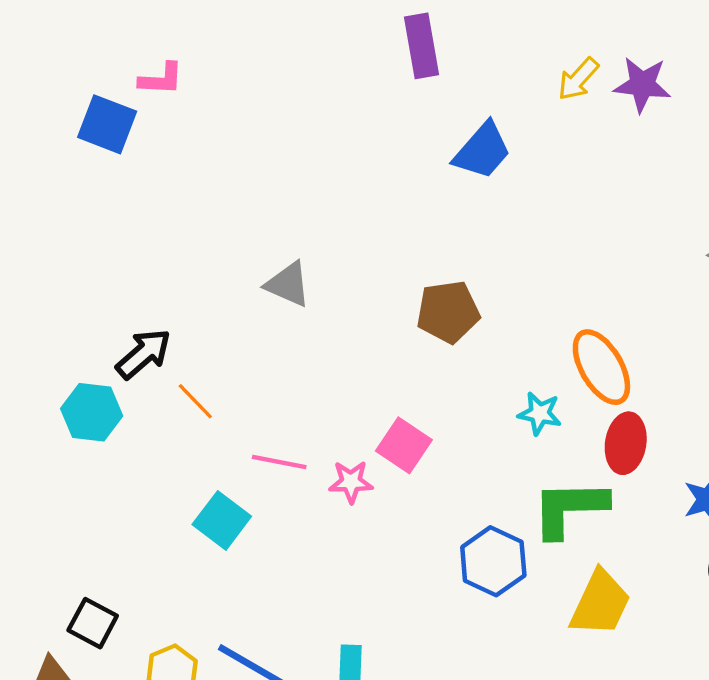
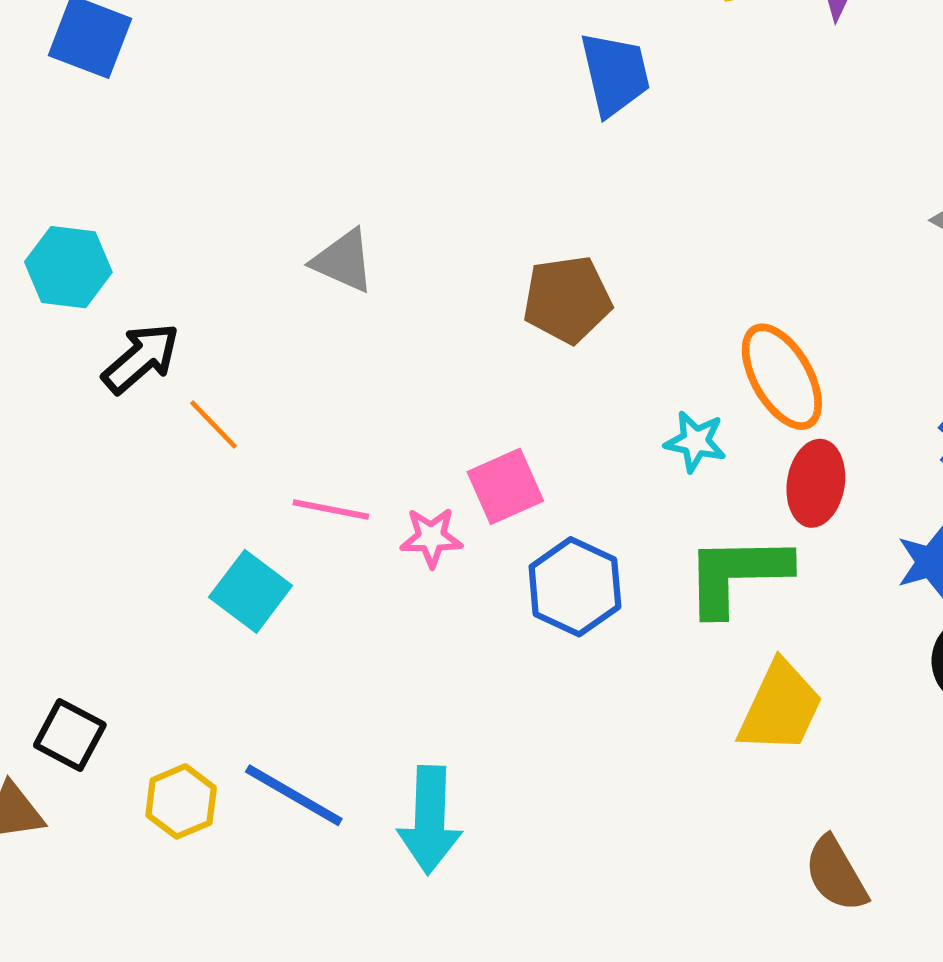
blue trapezoid: (482, 151) -> (615, 74), turned -54
cyan hexagon: (92, 412) -> (68, 267), moved
pink square: (404, 445) -> (505, 486), turned 32
blue hexagon: (493, 561) -> (575, 587), moved

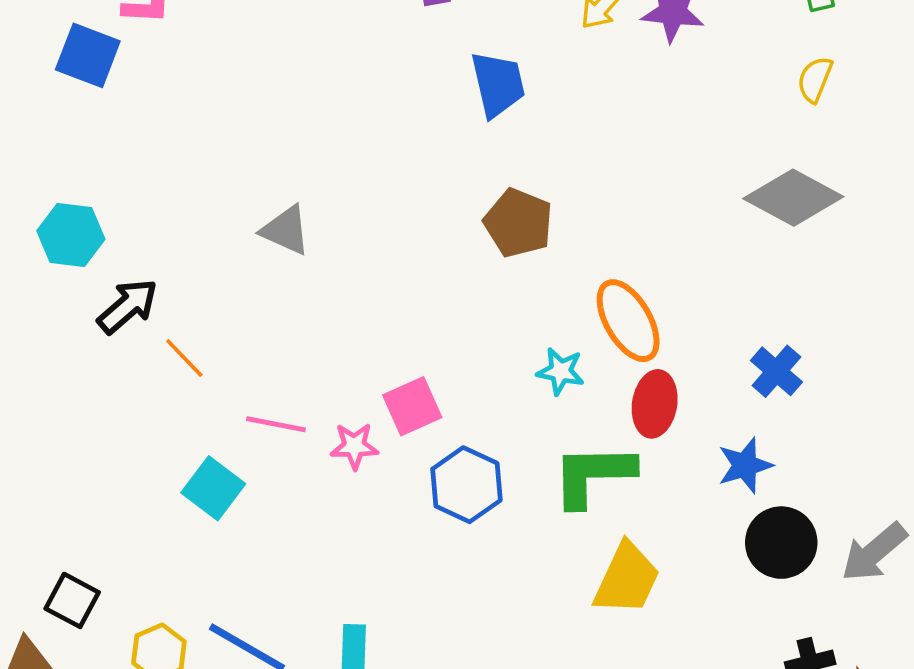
brown pentagon: (567, 299) -> (518, 223), moved, turned 30

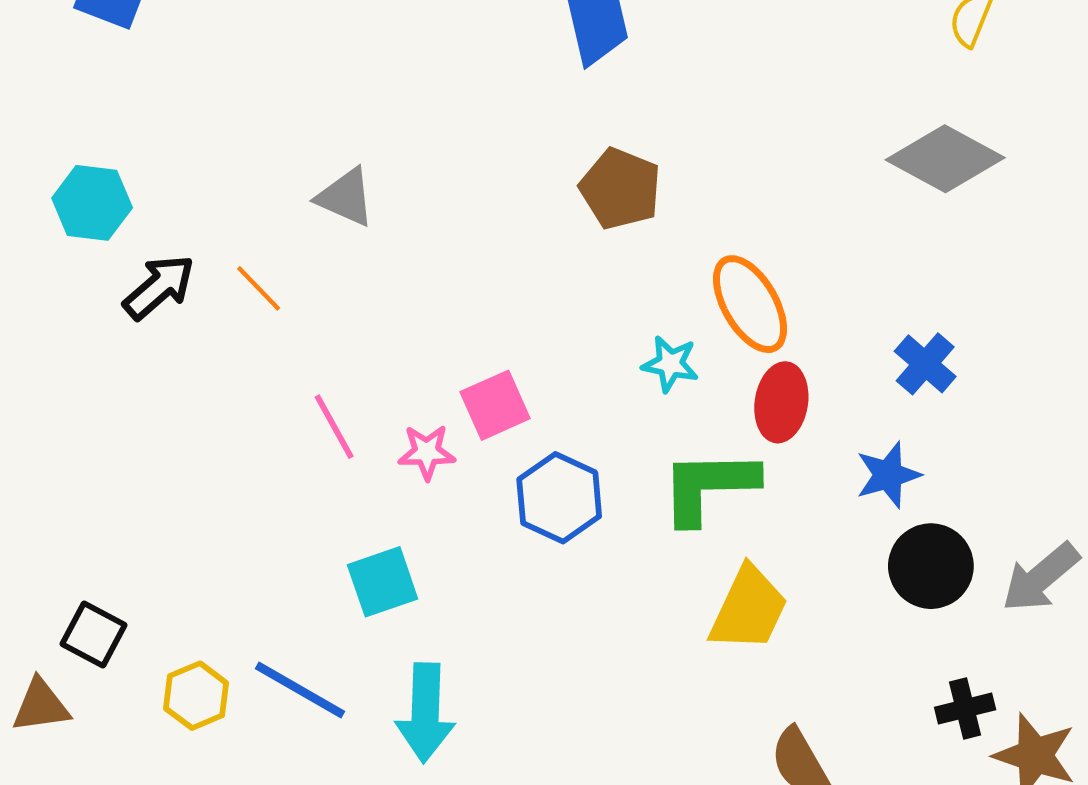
orange line: (184, 358) -> (259, 288), moved
pink line: (276, 424) -> (334, 427), turned 50
cyan square: (213, 488) -> (383, 582), moved, turned 34

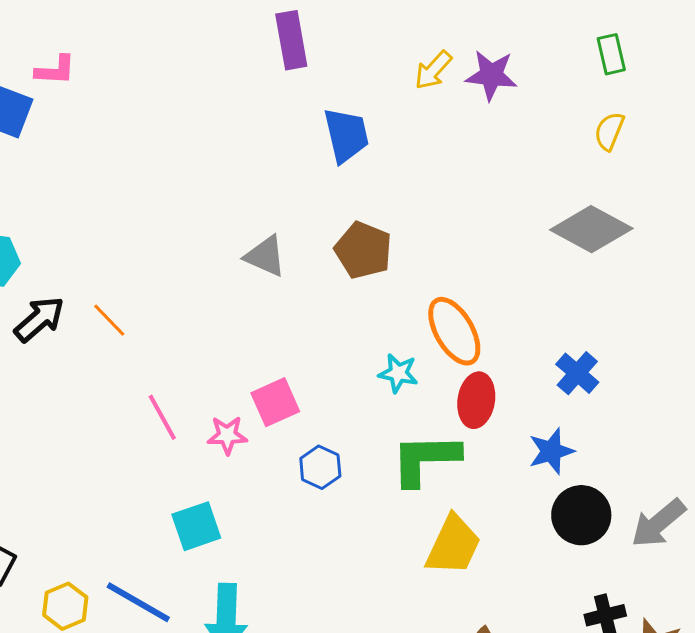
gray triangle: (346, 197) -> (265, 256), moved
blue hexagon: (559, 498) -> (320, 467), size x0.7

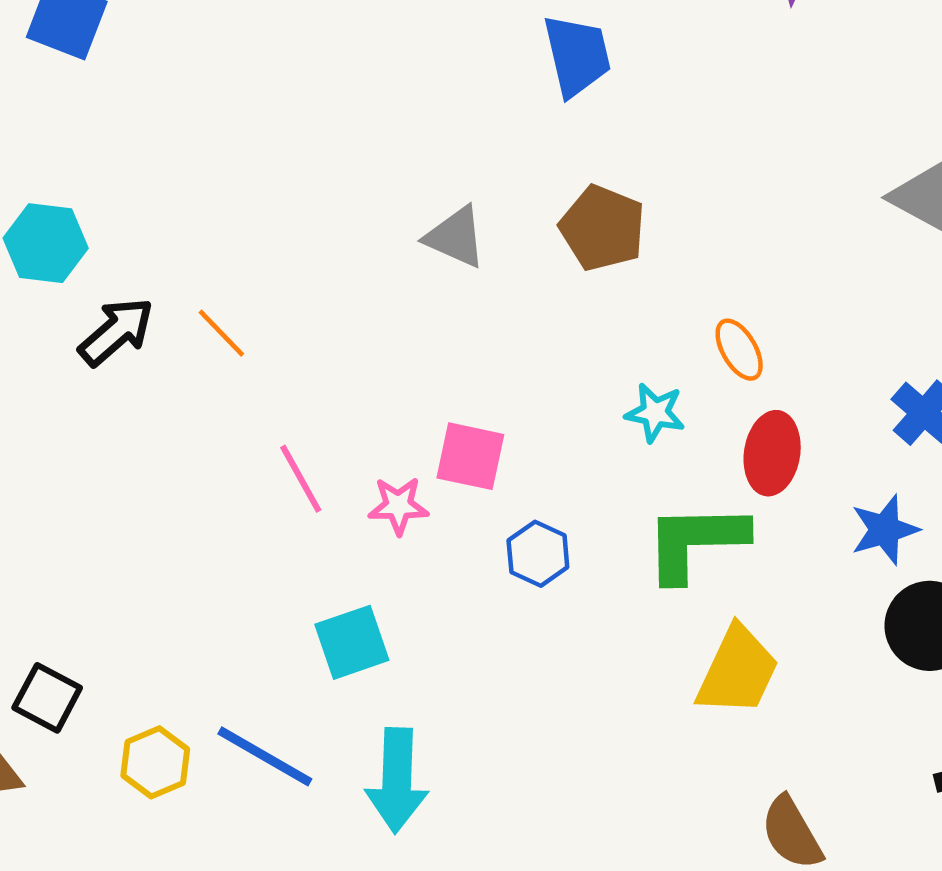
orange ellipse: (454, 331) -> (739, 350), size x0.6
pink square: (275, 402) -> (470, 456), turned 36

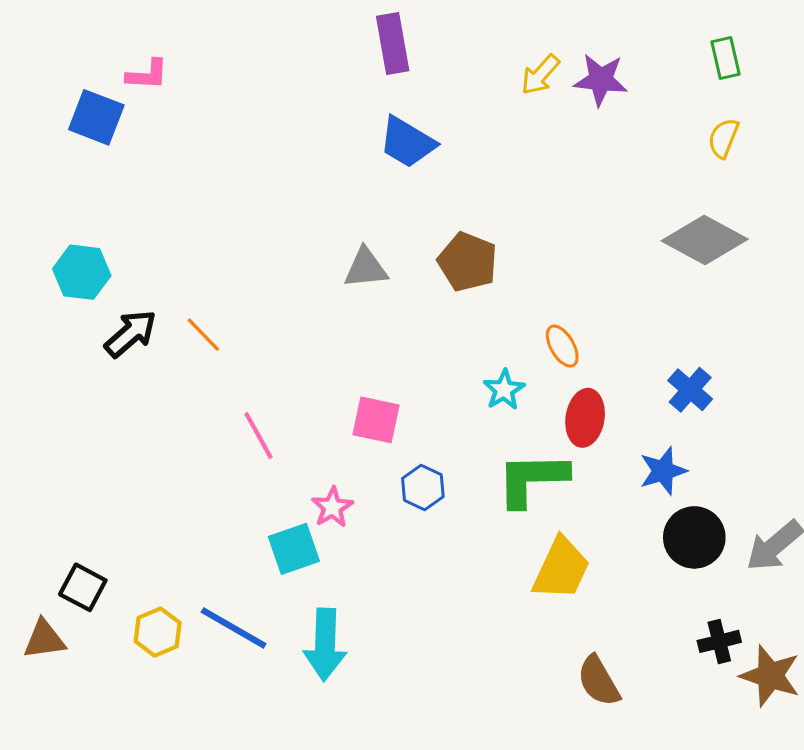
blue trapezoid: (577, 55) -> (407, 142), moved, turned 134
gray triangle: (455, 237) -> (366, 268), turned -30
cyan star: (655, 413) -> (504, 390), turned 30
pink star: (398, 506) -> (332, 507), moved, turned -30

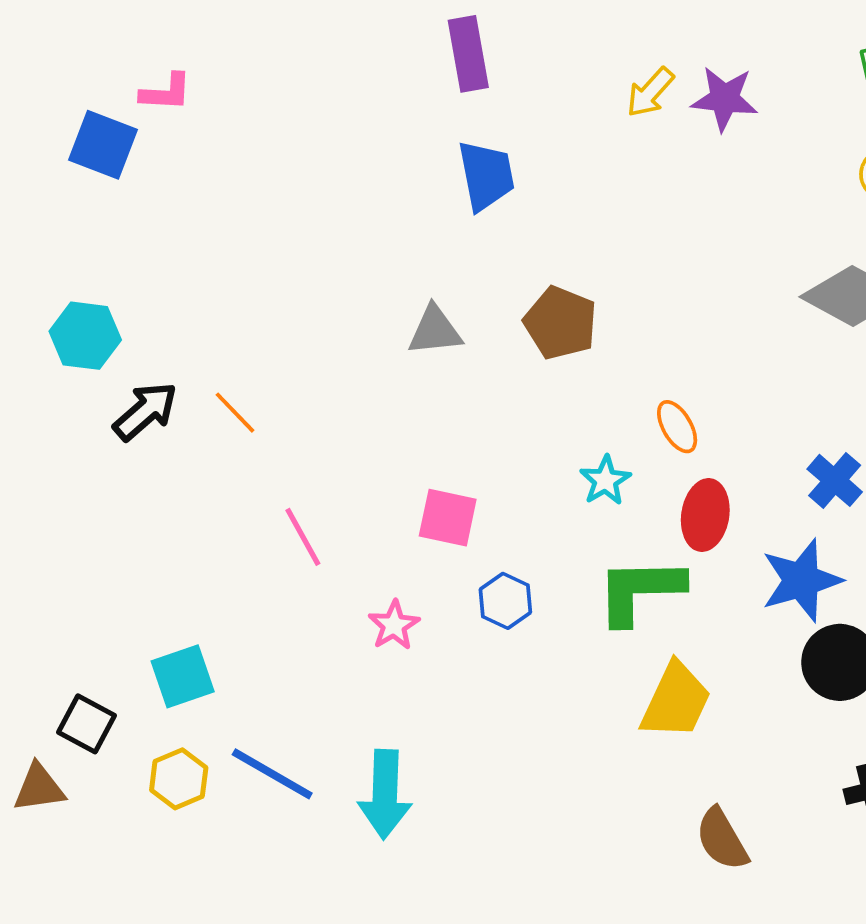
blue trapezoid: (407, 142) -> (486, 176), turned -132
blue star: (663, 471) -> (801, 580), size x1.4
cyan square: (294, 549) -> (183, 676), moved

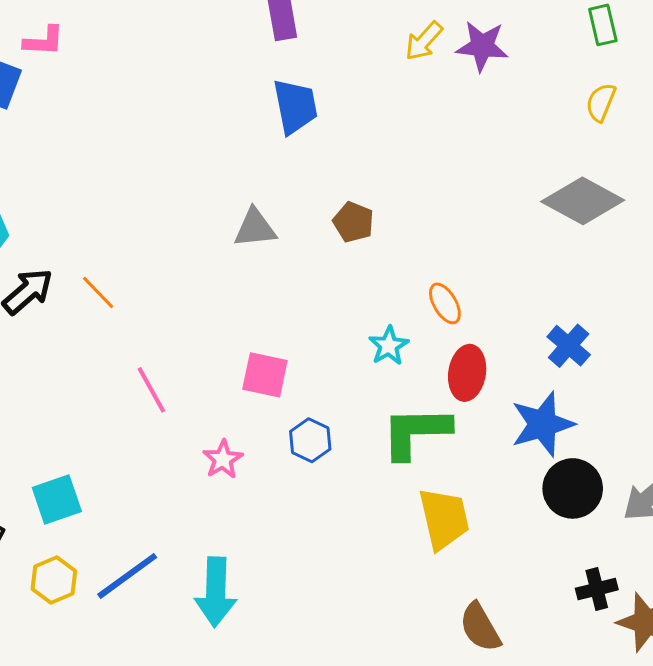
brown pentagon: (560, 323) -> (353, 222), size x0.7
yellow trapezoid: (676, 701) -> (444, 519), turned -38
blue line: (272, 774) -> (127, 576), turned -66

